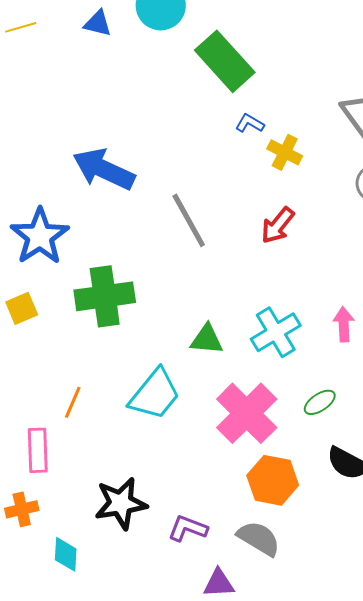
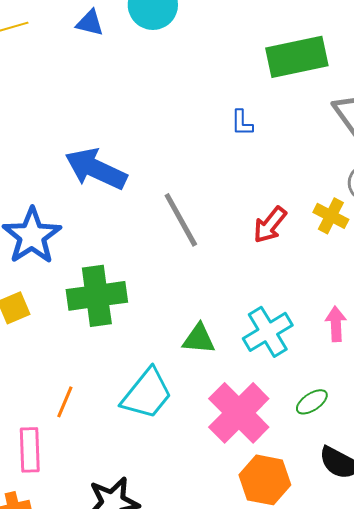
green rectangle: (225, 61) -> (297, 57), moved, turned -60
blue L-shape: (250, 123) -> (242, 123), turned -120
yellow cross: (285, 152) -> (331, 216), moved

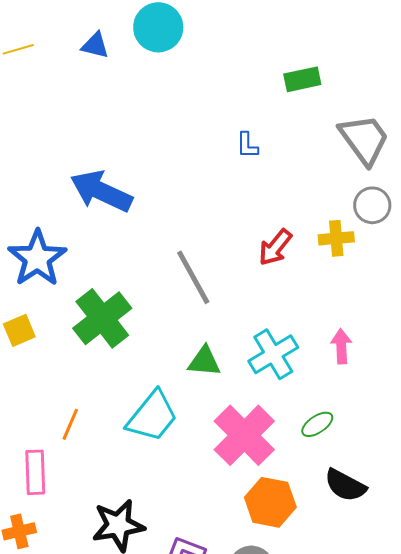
green rectangle: (297, 57) -> (302, 79), size x0.6
yellow cross: (331, 216) -> (336, 238), turned -32
gray line: (181, 220) -> (193, 277), moved
green cross: (97, 296) -> (102, 318), turned -30

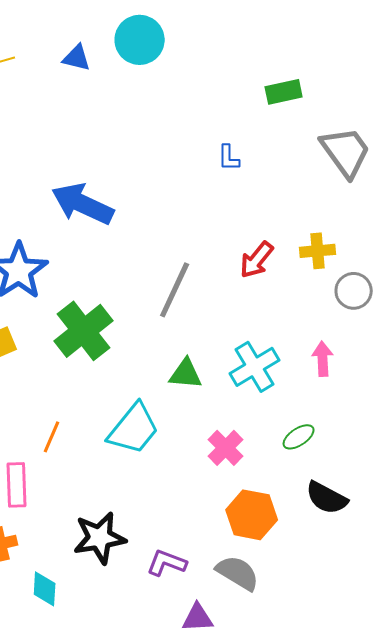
gray circle: (372, 205) -> (354, 291), moved
gray line: (193, 277) -> (175, 290), turned 54
pink cross: (244, 435) -> (226, 448), size x0.6

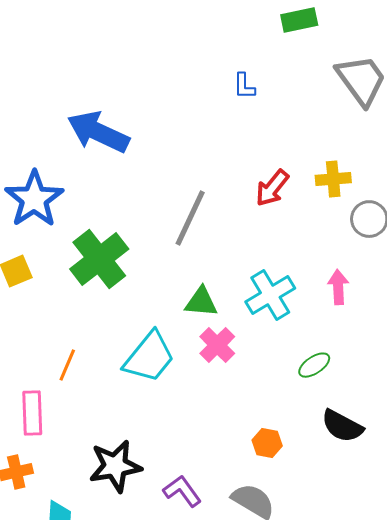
pink cross: (226, 448) -> (217, 345), moved
orange hexagon: (252, 515) -> (267, 443), size x0.6
purple L-shape: (167, 563) -> (182, 491), turned 33

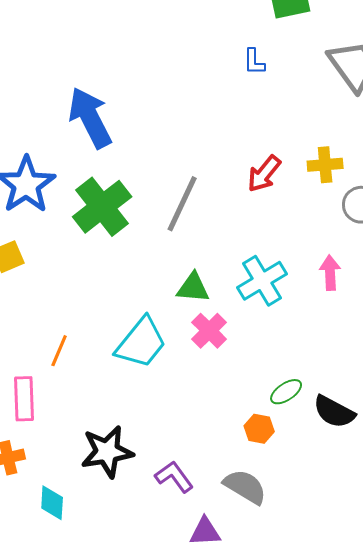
blue L-shape: (244, 86) -> (254, 62), moved
blue arrow: (98, 132) -> (90, 118), turned 38
green cross: (99, 259) -> (102, 207), moved
green ellipse: (314, 365) -> (286, 392), moved

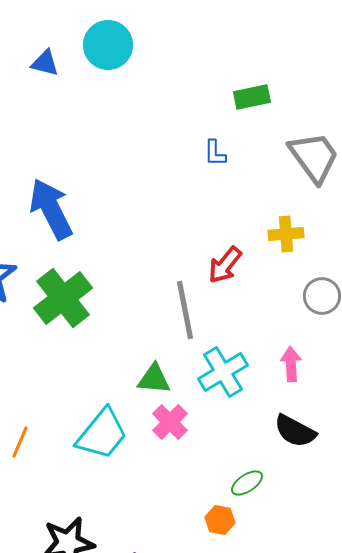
yellow cross: (325, 165) -> (286, 234), moved
gray line: (182, 204) -> (185, 310), moved, turned -36
black semicircle: (334, 412) -> (295, 431), moved

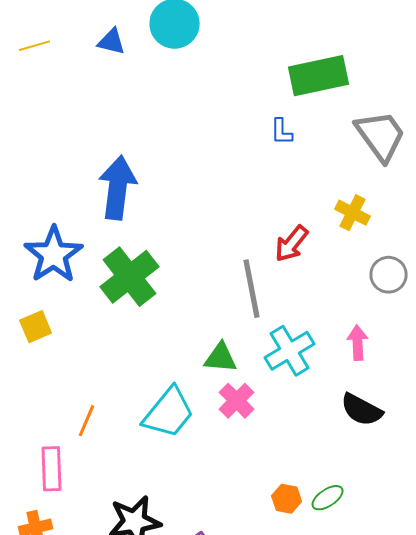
green rectangle: (252, 97) -> (319, 76), size x1.6
blue arrow: (51, 209) -> (118, 188), turned 34
yellow cross: (286, 234) -> (353, 213), turned 32
green ellipse: (247, 483) -> (328, 498), moved

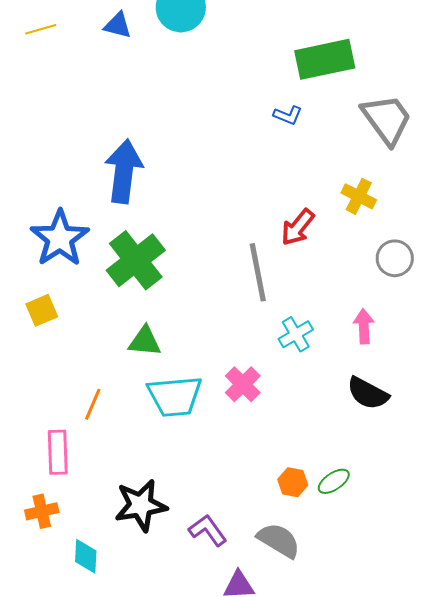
blue L-shape: (282, 132) -> (288, 115), turned -68
cyan cross: (290, 351) -> (296, 334), size x0.7
green triangle: (221, 358) -> (145, 341), moved
cyan trapezoid: (169, 413) -> (175, 396), turned 46

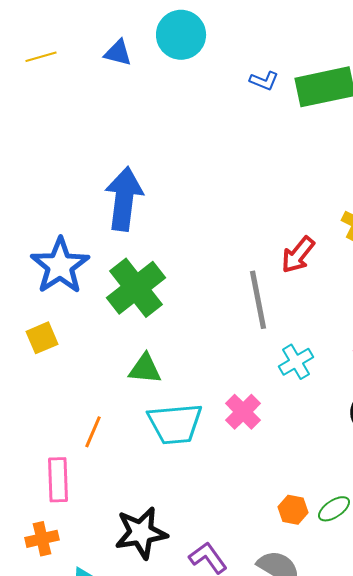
blue L-shape: (288, 115) -> (264, 81), moved

